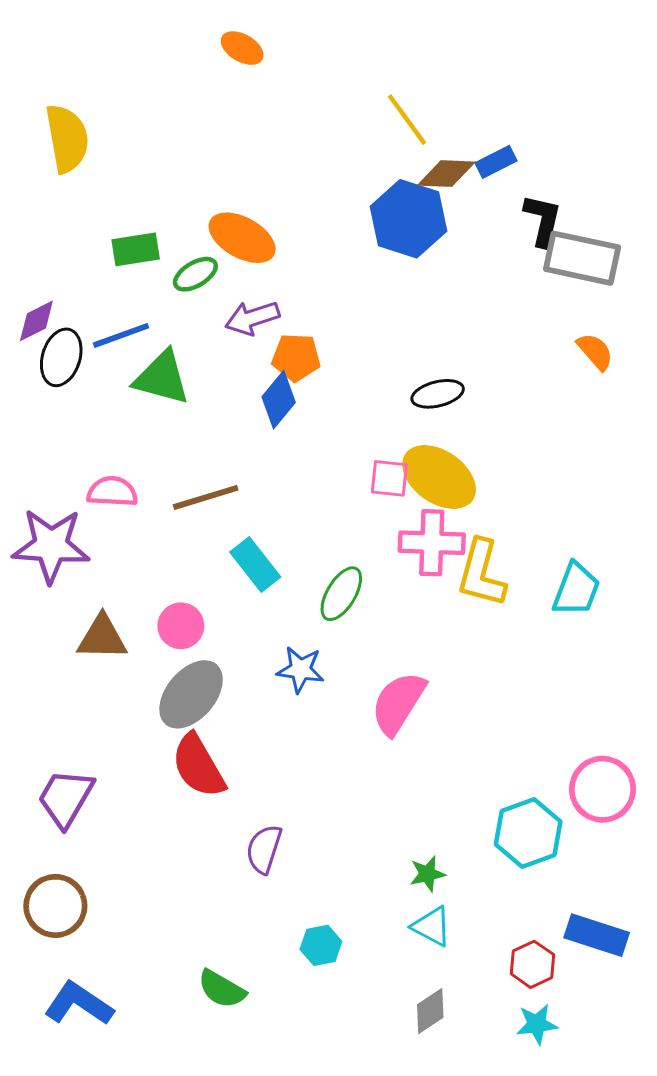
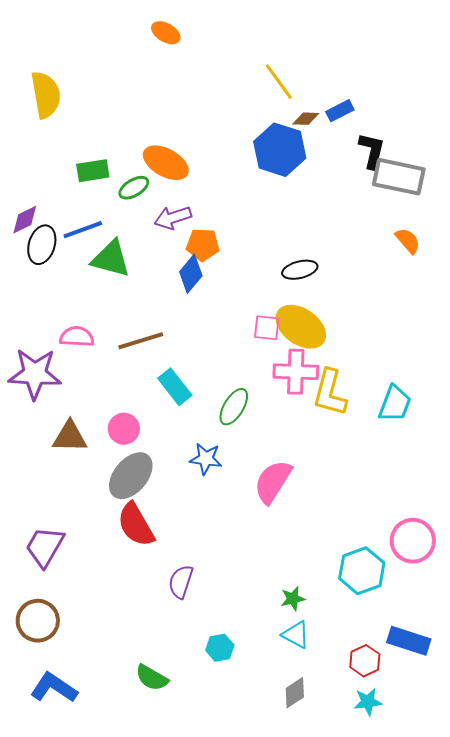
brown diamond: (446, 174) -> (306, 119), size x0.7

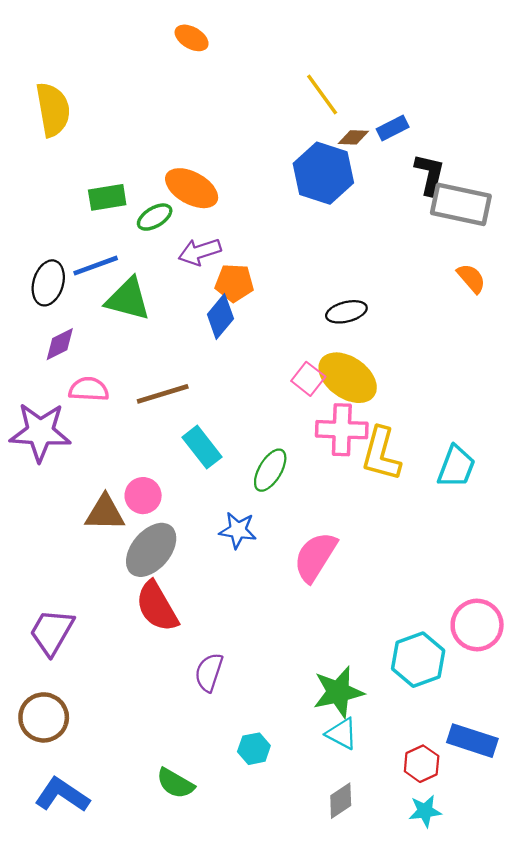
purple diamond: (25, 220) -> (60, 344), moved
pink square: (267, 328) -> (308, 379), turned 32
brown triangle: (70, 437) -> (105, 513), moved
green star: (293, 599) -> (338, 692), size x1.8

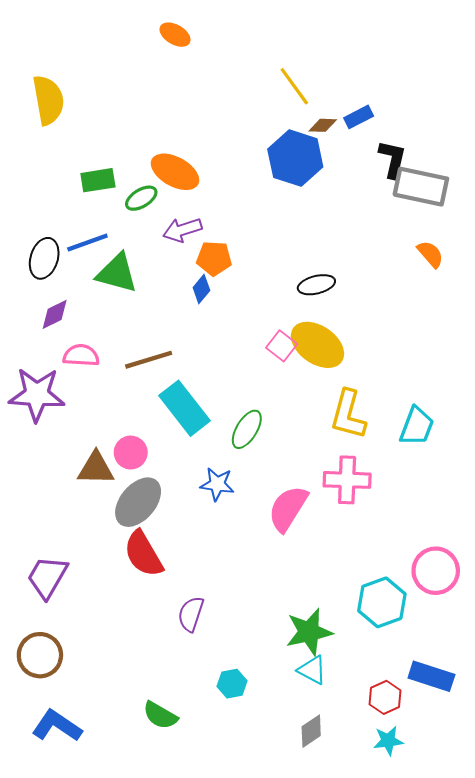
blue diamond: (220, 316) -> (201, 289), size x0.7
pink cross: (342, 430) -> (347, 480), moved
cyan rectangle: (202, 447) -> (185, 408), size x1.4

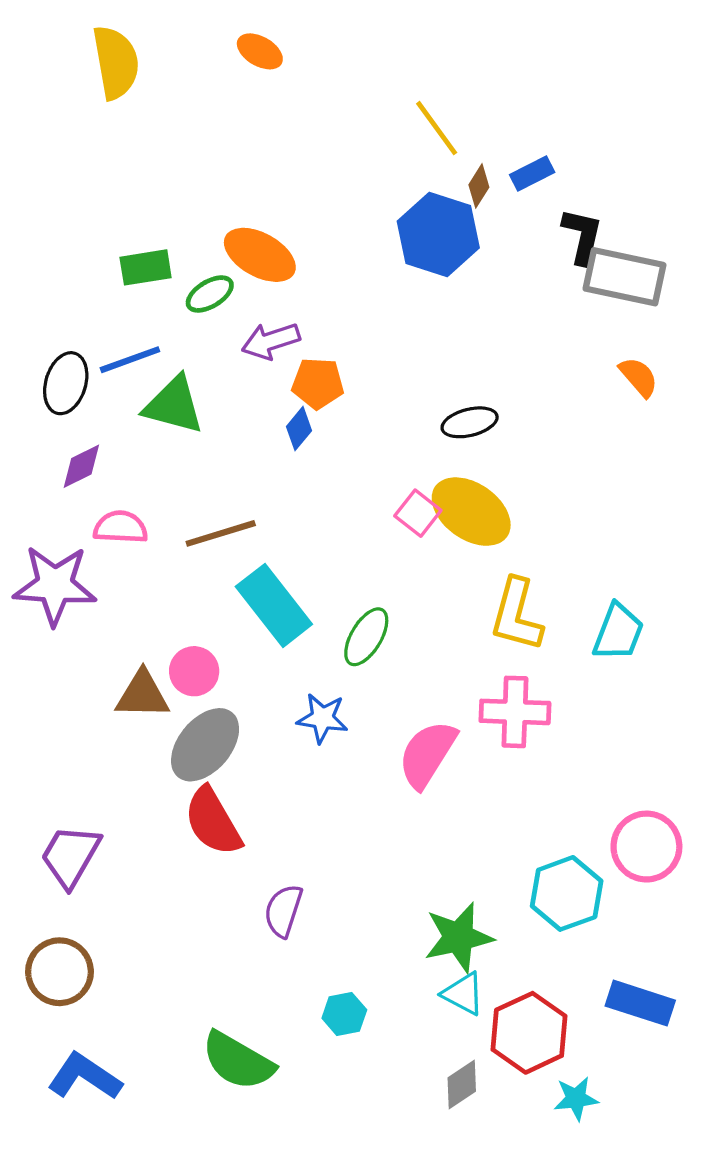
yellow semicircle: (48, 100) -> (116, 62), moved
brown diamond: (323, 125) -> (479, 186), turned -60
red hexagon: (385, 697) -> (529, 1033), moved, size x1.6
green semicircle: (160, 715) -> (238, 1061), size x1.4

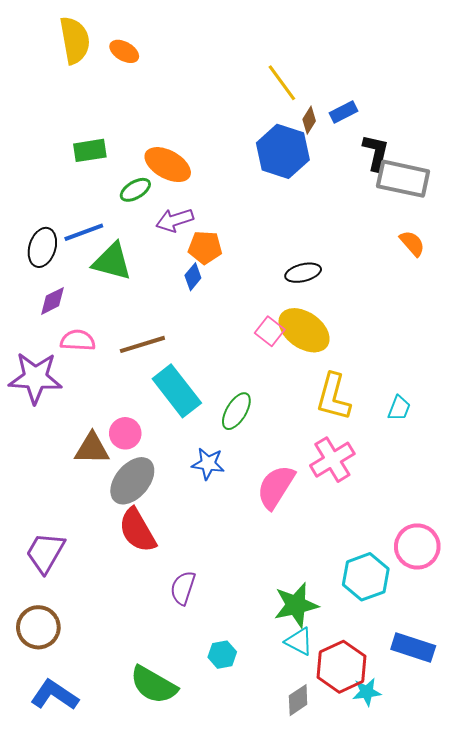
orange ellipse: (260, 51) -> (124, 51), moved
green rectangle: (146, 267) -> (90, 150), moved
cyan trapezoid: (618, 632) -> (399, 408), size x0.7
pink cross: (515, 712) -> (332, 460), turned -33
cyan star: (576, 1099) -> (367, 692), moved

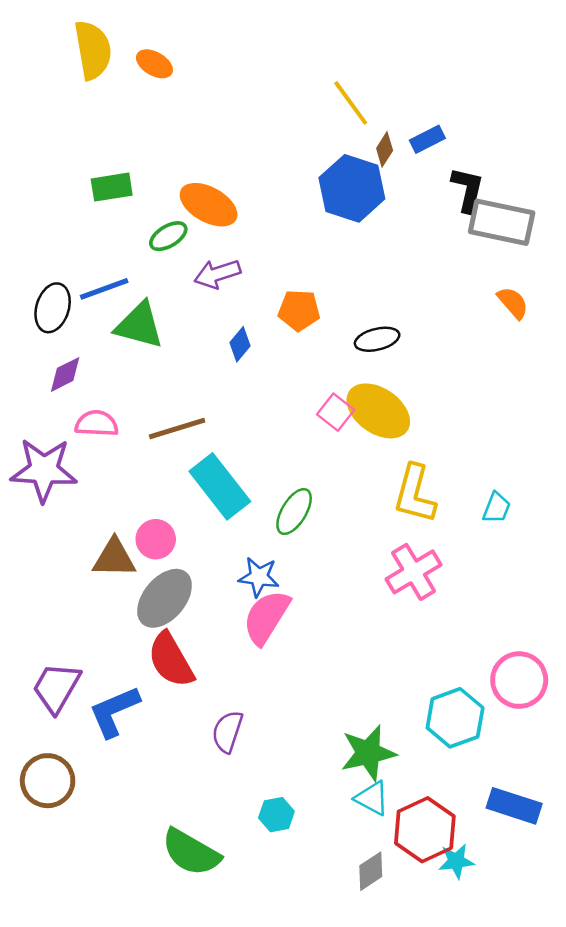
orange pentagon: (205, 247) -> (299, 310), moved
pink semicircle: (276, 487) -> (266, 617), moved
blue L-shape: (55, 695) -> (114, 711), moved, turned -57

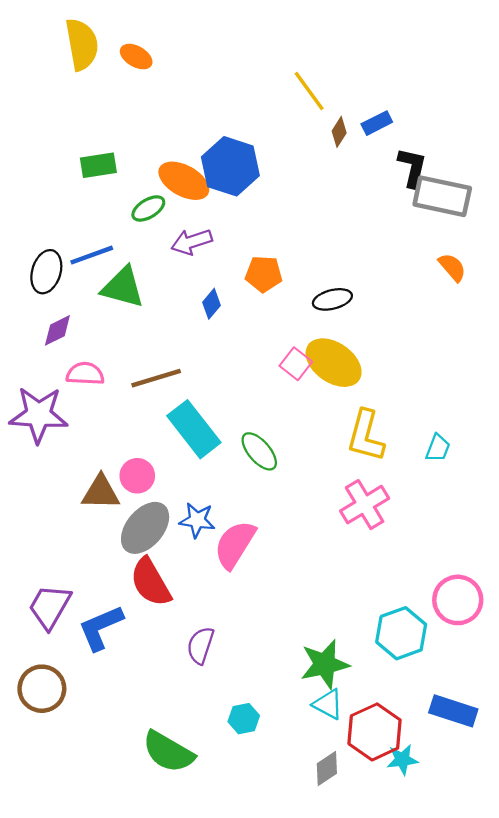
blue hexagon: (352, 188) -> (230, 166), moved
green ellipse: (294, 512) -> (259, 451), turned -72
blue star: (259, 577) -> (197, 520), moved

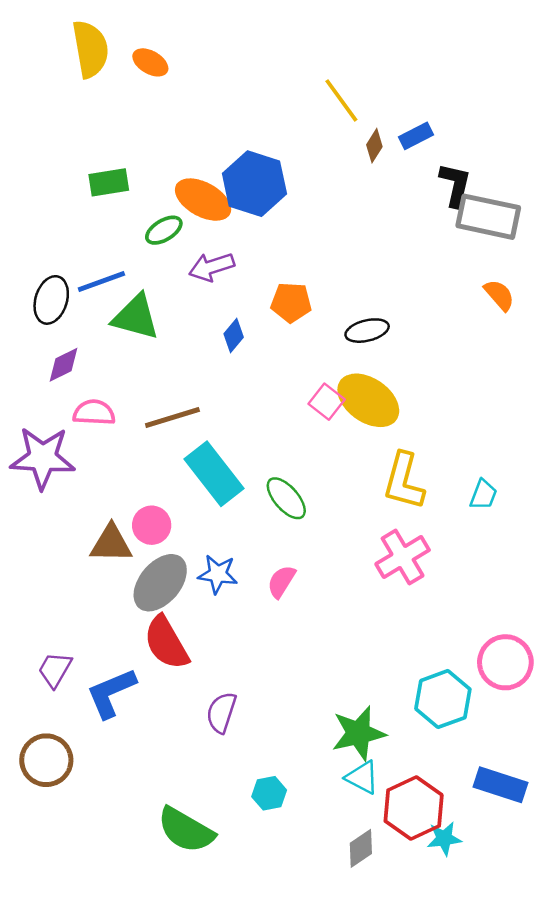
pink semicircle: (235, 545) -> (281, 581), moved, size x0.6
purple trapezoid: (50, 607) -> (55, 670), size x0.7

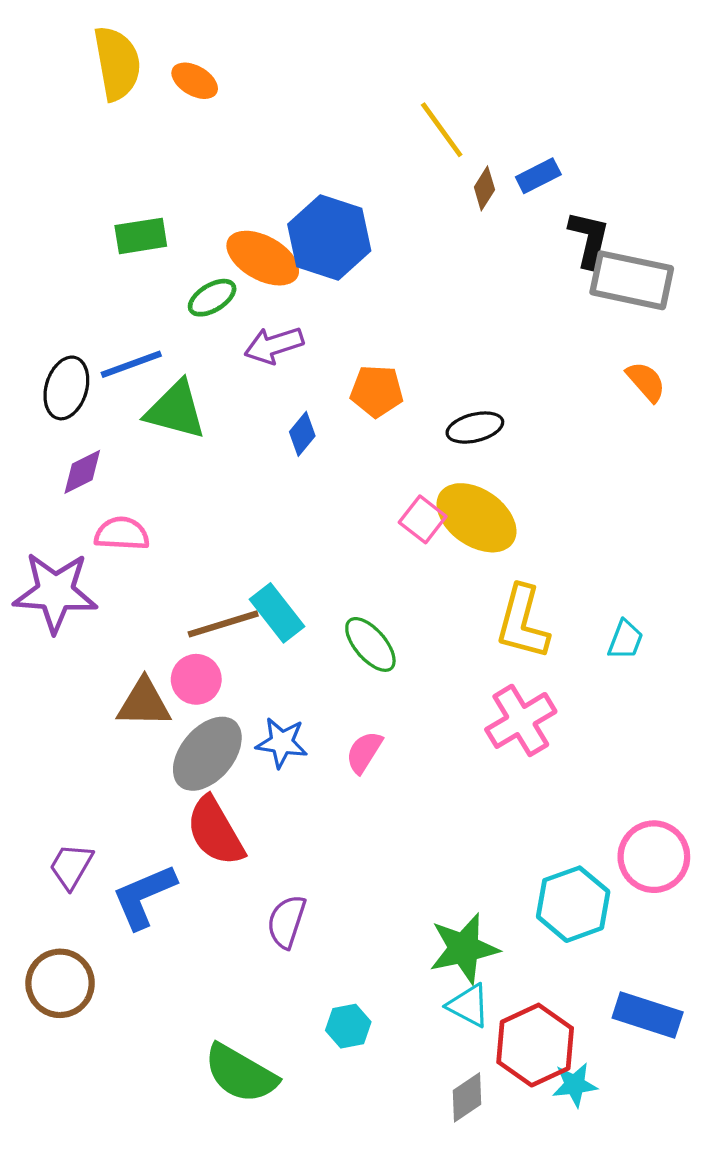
brown line: (172, 417) -> (223, 624), moved
cyan rectangle: (214, 474) -> (277, 613), size x0.7

